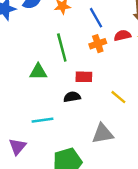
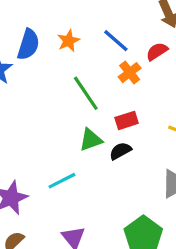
green triangle: (38, 72) -> (91, 140), moved
cyan line: (43, 120) -> (62, 181), moved

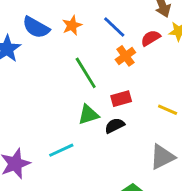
blue semicircle: (28, 44) -> (36, 27), turned 100

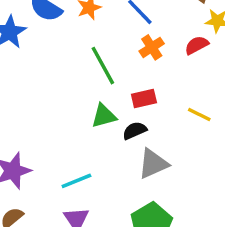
red semicircle: (151, 38) -> (197, 45), moved
cyan line: (61, 150) -> (76, 181), moved
gray triangle: (162, 157) -> (153, 164), moved

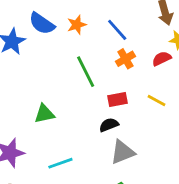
yellow line: (199, 114) -> (157, 101), moved
green triangle: (104, 116) -> (44, 114), moved

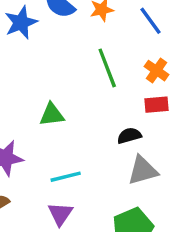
orange cross: (125, 59) -> (157, 71), moved, turned -30
red rectangle: (117, 99) -> (156, 105), moved

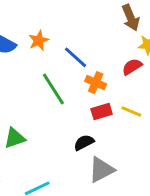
blue line: (151, 21) -> (75, 57), moved

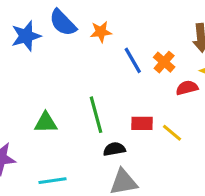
orange cross: (96, 83) -> (164, 62), moved
green line: (53, 89) -> (96, 115), moved

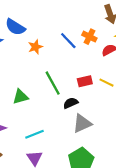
orange star: (101, 32) -> (35, 47), moved

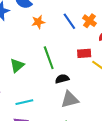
red rectangle: (85, 81) -> (84, 53), moved
green triangle: (20, 97) -> (17, 65), turned -35

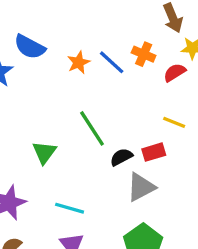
orange star: (38, 22) -> (79, 62), moved
red rectangle: (84, 53) -> (154, 152), moved
cyan line: (24, 102) -> (70, 208), turned 42

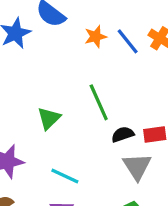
gray triangle: (141, 187) -> (137, 167), turned -44

